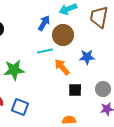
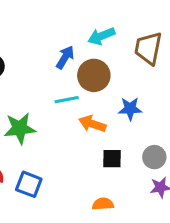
orange arrow: (62, 67) -> (92, 124), turned -30

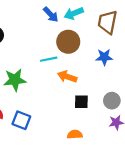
blue arrow: (65, 57) -> (51, 14), moved, turned 105
blue star: (130, 109) -> (104, 57), moved

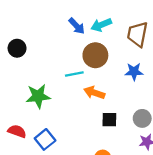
blue square: (21, 120) -> (45, 139), turned 30

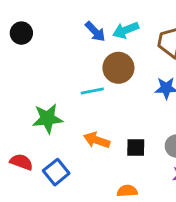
black circle: (17, 48) -> (21, 33), moved
orange arrow: (94, 93) -> (97, 140), moved

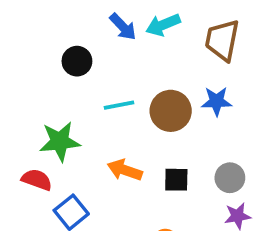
black circle: (21, 33) -> (77, 61), moved
brown circle: (118, 68) -> (171, 111), moved
red semicircle: (21, 162) -> (37, 180), moved

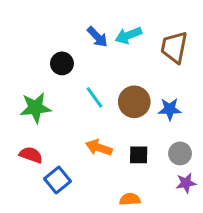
blue star: (217, 101) -> (170, 109), moved
cyan line: (119, 105) -> (94, 97), turned 65
green star: (60, 141) -> (35, 108), moved

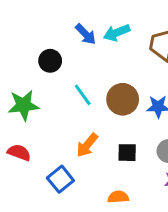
orange arrow: (99, 148) -> (87, 145), turned -70
blue square: (58, 180) -> (60, 179), moved

